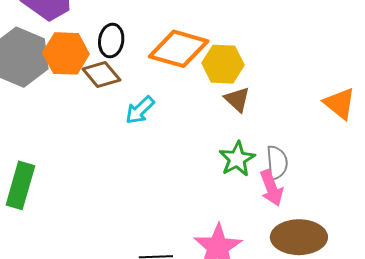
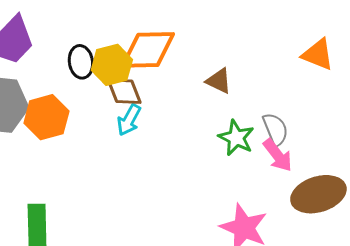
orange hexagon: (66, 53) -> (46, 117), moved
yellow hexagon: (223, 64) -> (112, 65), moved
brown diamond: (101, 74) -> (124, 91), moved, turned 36

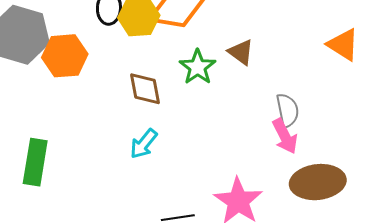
brown diamond: (124, 91) -> (145, 89), moved
cyan arrow: (129, 120) -> (144, 144), moved
green star: (236, 138) -> (198, 67), moved

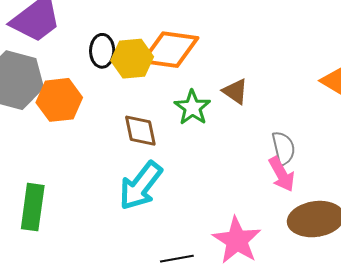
cyan arrow: (144, 144) -> (141, 186), size x1.6

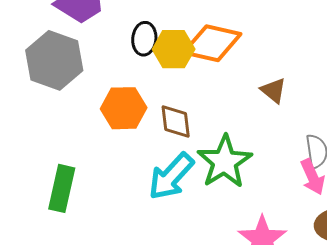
orange hexagon: (59, 100) -> (124, 108), moved
green star: (192, 107) -> (225, 162), moved, size x1.5

